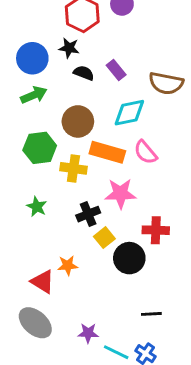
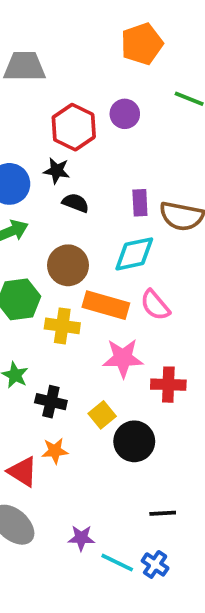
purple rectangle: (116, 70) -> (140, 203), moved, turned 36
black cross: (88, 214) -> (51, 402), moved, turned 35
red cross: (156, 230) -> (168, 385), moved

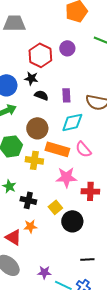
purple rectangle: (140, 203) -> (66, 95), moved

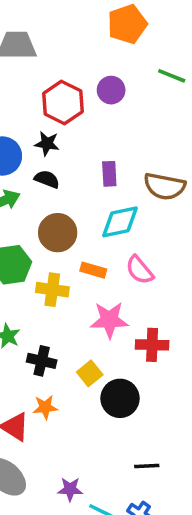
black semicircle: (41, 95) -> (47, 179), moved
orange rectangle: (57, 149) -> (93, 270), size x0.6

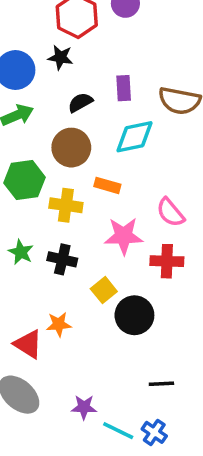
black semicircle: (47, 179) -> (80, 102), moved, turned -50
pink semicircle: (140, 270) -> (170, 212), moved
black cross: (42, 361) -> (62, 259), moved

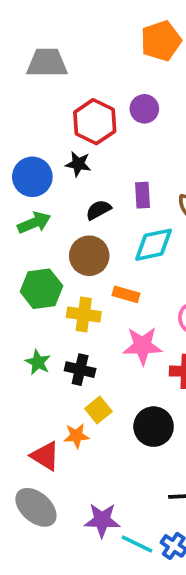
yellow square: (104, 290) -> (98, 410), moved
purple star: (84, 407) -> (102, 520), size x1.4

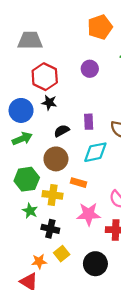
red hexagon: (95, 122) -> (45, 77), moved
green star: (38, 362) -> (30, 211), moved
orange star: (76, 436) -> (39, 261), moved

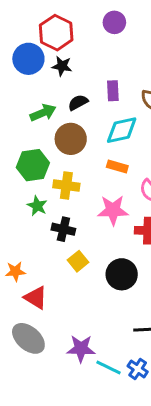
blue circle: (21, 110) -> (28, 59), moved
green arrow: (22, 139) -> (43, 113), moved
orange rectangle: (78, 183) -> (117, 167), moved
orange star: (39, 261) -> (15, 271), moved

